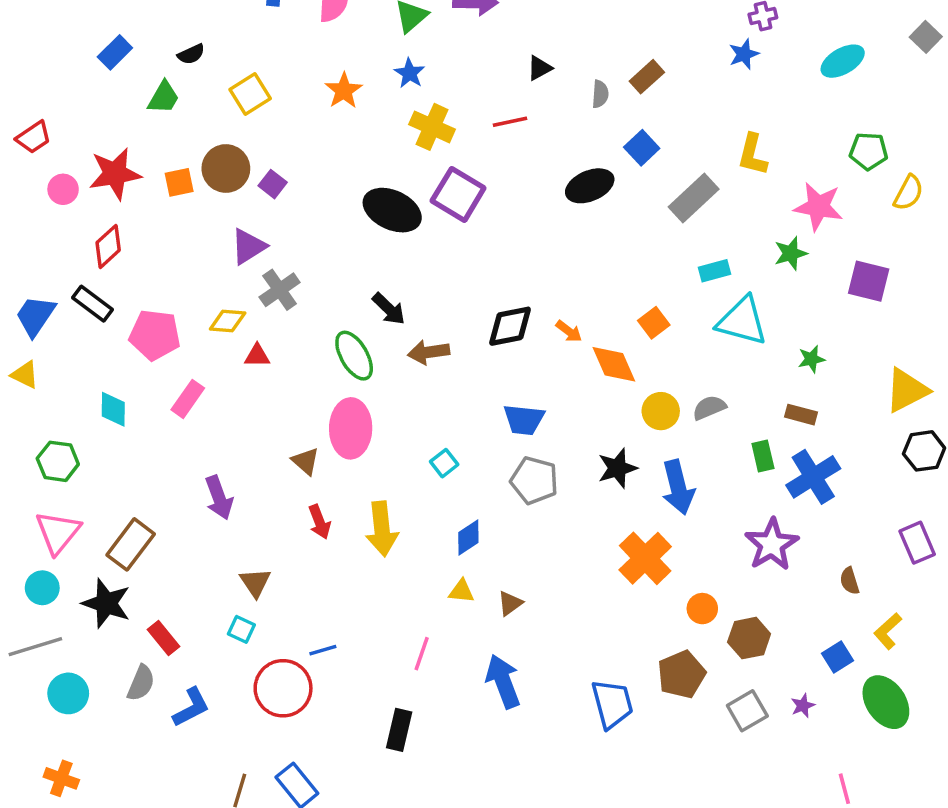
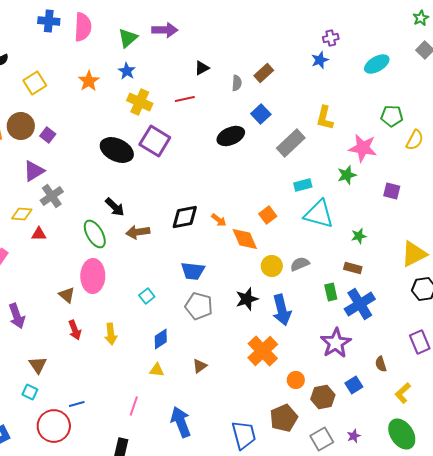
purple square: (869, 281) -> (392, 191), size x0.7
yellow arrow: (382, 529) -> (111, 334), size x0.7
brown triangle: (510, 603) -> (200, 366), moved
blue square: (837, 657) -> (354, 385), moved

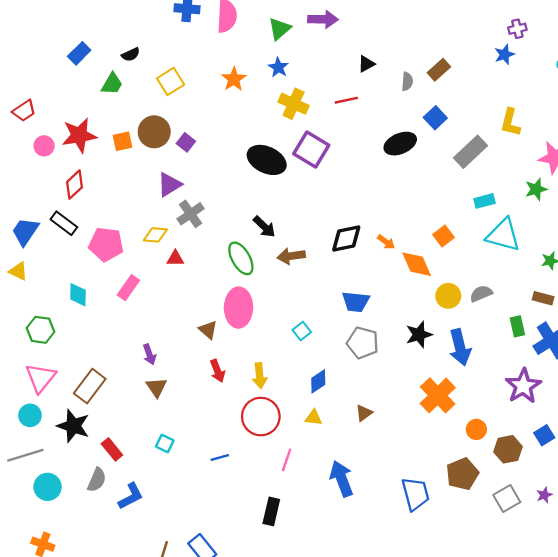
purple arrow: (17, 316) -> (149, 354), size x0.7
brown triangle: (38, 365) -> (157, 387), moved
red circle: (54, 426) -> (261, 417), moved

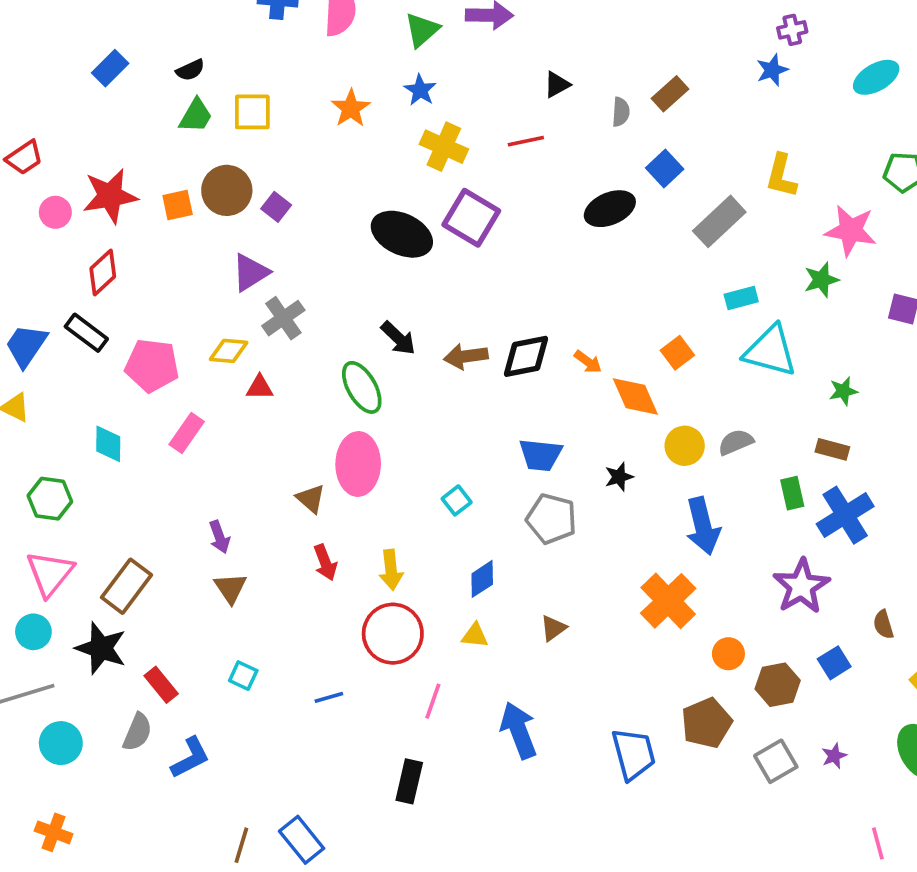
yellow square: (171, 81) -> (252, 112), turned 32
green trapezoid: (112, 84) -> (196, 116), moved
brown arrow: (291, 256) -> (466, 356), moved
black star: (419, 335) -> (619, 477), moved, size x0.7

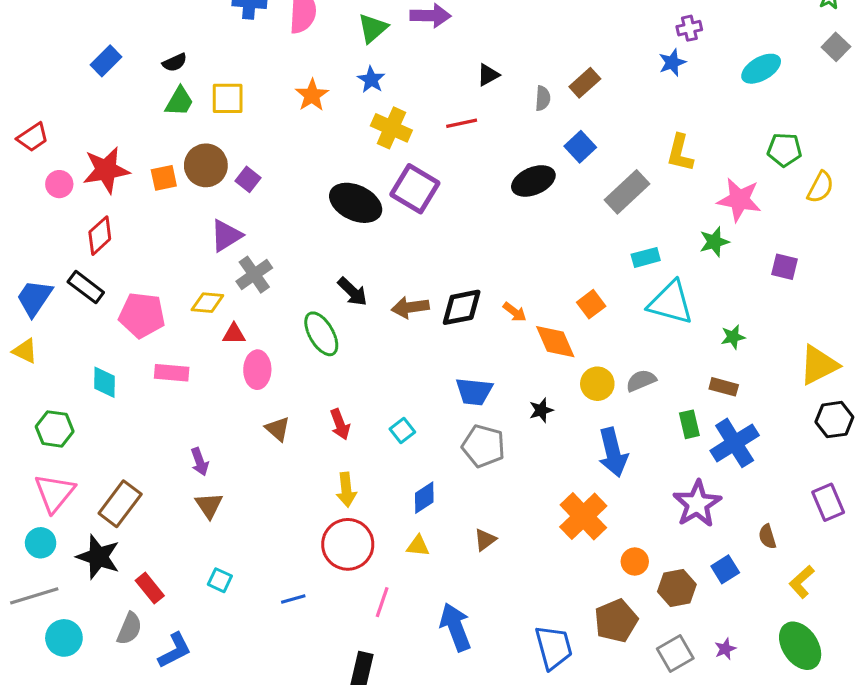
pink rectangle: (187, 433) -> (172, 373), turned 60
pink ellipse: (358, 464) -> (257, 370), moved, size x0.7
red arrow: (325, 562) -> (340, 424), moved

